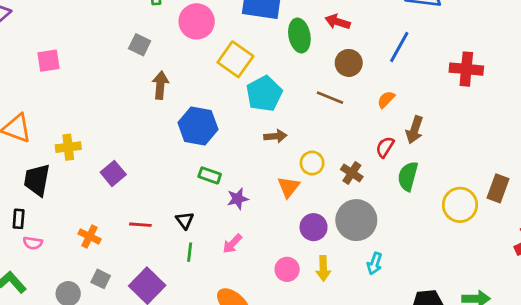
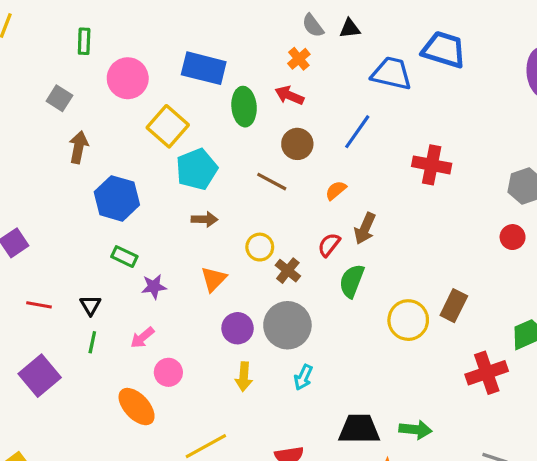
yellow circle: (312, 163) -> (260, 247), moved
pink circle: (287, 269) -> (168, 372), moved

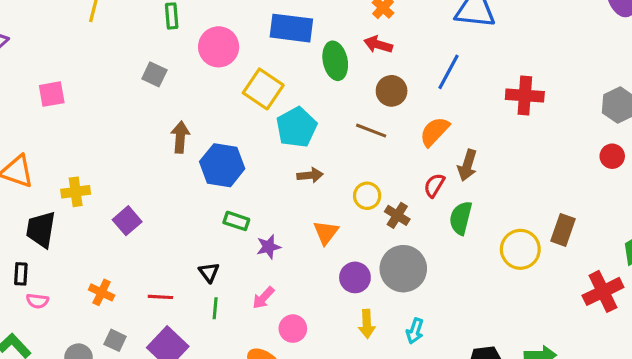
brown arrow: (79, 147) -> (180, 137), moved
orange semicircle: (336, 190) -> (434, 132), size x1.5
red line: (39, 305) -> (160, 297), moved
cyan arrow: (303, 377) -> (415, 331), moved

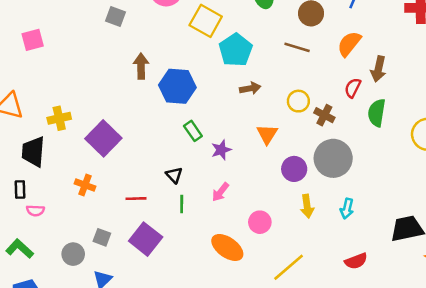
purple square: (127, 221) -> (103, 138), size x1.5
green rectangle: (236, 221) -> (193, 131), turned 42
orange cross: (102, 292) -> (85, 185), moved
pink circle: (293, 329) -> (260, 222), moved

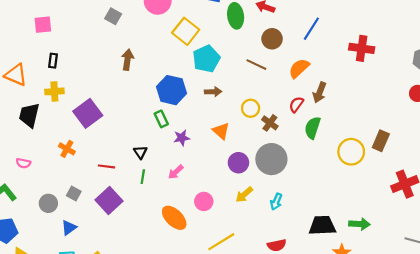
blue hexagon: (177, 86) -> (172, 90), moved
orange triangle: (267, 134) -> (221, 131), turned -30
black rectangle: (20, 189) -> (53, 61), moved
yellow arrow: (307, 206) -> (244, 195), turned 48

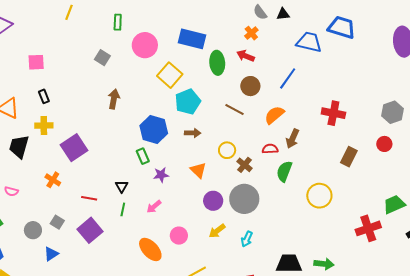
red cross: (362, 48) -> (333, 113), moved
black rectangle: (53, 61) -> (44, 96), turned -32
red semicircle: (296, 104) -> (270, 149), turned 49
brown rectangle: (381, 141) -> (349, 157), moved

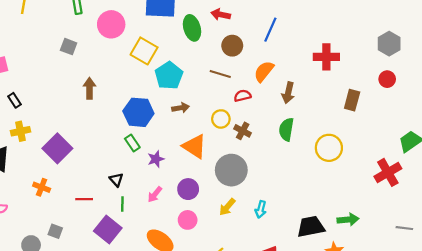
red semicircle: (270, 149) -> (242, 96), moved
orange triangle: (198, 170) -> (194, 146), size x1.4
gray circle: (244, 199) -> (231, 170), moved
purple circle: (213, 201) -> (188, 189), moved
purple square: (90, 230) -> (108, 229), moved

